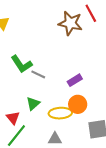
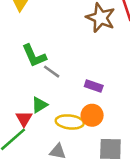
purple rectangle: (75, 80) -> (94, 86), turned 40
red triangle: (13, 118) -> (24, 119), moved

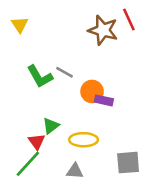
gray line: (52, 72) -> (64, 72), moved
orange circle: (92, 115) -> (92, 91), moved

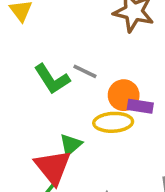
yellow ellipse: (84, 140) -> (113, 122), moved
red triangle: (37, 142) -> (53, 167), size x1.6

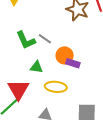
yellow ellipse: (113, 122) -> (56, 87), moved
green triangle: (71, 145) -> (36, 67), moved, turned 40

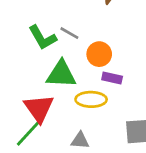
purple rectangle: (73, 63) -> (112, 78), moved
green triangle: (36, 67) -> (61, 74), size x1.6

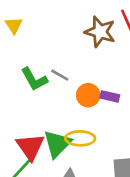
green triangle: (61, 74) -> (57, 144), moved, turned -48
purple rectangle: (112, 78) -> (110, 96), moved

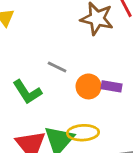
green L-shape: (34, 79) -> (27, 92), moved

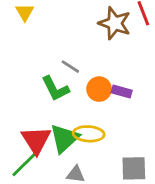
green L-shape: (27, 92) -> (55, 89), moved

